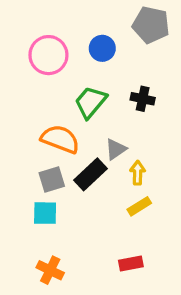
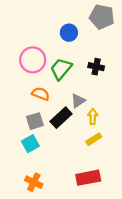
pink circle: (48, 55) -> (33, 60), moved
orange semicircle: (60, 139) -> (41, 94), size x0.7
cyan square: (45, 213) -> (30, 144), turned -30
red rectangle: (131, 263) -> (88, 178), size x1.5

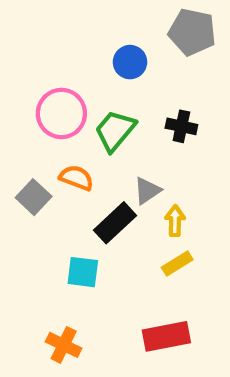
gray square: (35, 121) -> (34, 197), moved, turned -30
cyan square: (30, 144) -> (83, 272), moved, turned 36

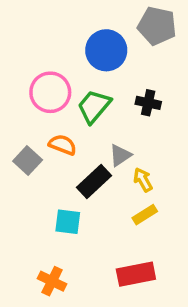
blue circle: (130, 62) -> (106, 50), size x1.5
yellow arrow: (175, 221) -> (143, 180), turned -30

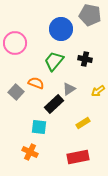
pink circle: (50, 92) -> (15, 43), moved
yellow arrow: (143, 180) -> (98, 91), moved, turned -96
orange cross: (52, 281) -> (30, 152), moved

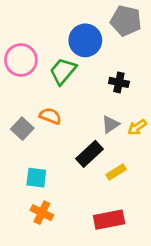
green trapezoid: (54, 61) -> (63, 71), moved
gray triangle: (69, 89) -> (111, 124), moved
black rectangle: (54, 104) -> (90, 154), moved
cyan square: (39, 127) -> (36, 178), moved

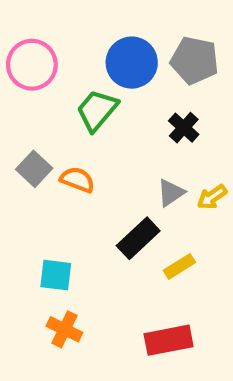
gray pentagon: (126, 21) -> (195, 60), moved
pink circle: (21, 60) -> (32, 65), moved
black cross: (119, 82) -> (184, 128), turned 30
gray square: (22, 129) -> (34, 169), moved

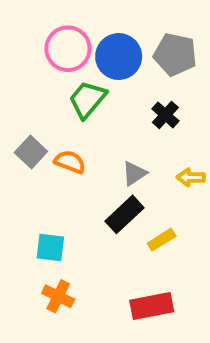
pink circle: (32, 65) -> (68, 49), moved
gray triangle: (171, 193) -> (134, 173), moved
yellow arrow: (212, 197) -> (191, 177), turned 36

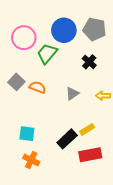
pink circle: (68, 49) -> (24, 38), moved
black rectangle: (124, 214) -> (67, 139), moved
red rectangle: (152, 306) -> (90, 155), moved

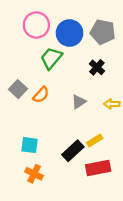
pink circle: (24, 38) -> (36, 25), moved
orange semicircle: (38, 87) -> (41, 95), turned 112

